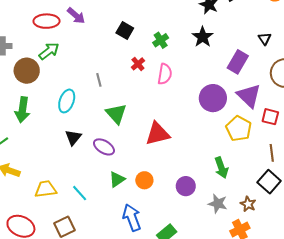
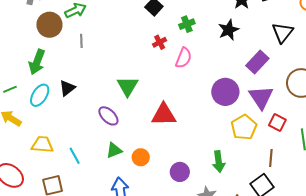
black triangle: (265, 39) -> (282, 33), moved, size x1.6
gray line: (99, 80) -> (81, 41), moved
cyan ellipse: (67, 101) -> (40, 95), moved
black triangle: (73, 137) -> (67, 88), moved

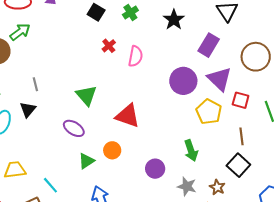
green cross: (187, 24) -> (130, 13), moved
gray line: (81, 41) -> (35, 84), moved
red triangle: (164, 115) -> (128, 116), turned 32
cyan line: (75, 156) -> (50, 185), moved
orange circle: (141, 157) -> (112, 150), moved

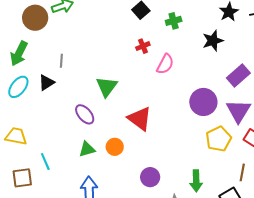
green arrow: (191, 151) -> (196, 181), moved

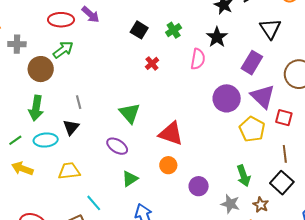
pink semicircle: (165, 64) -> (198, 59), moved
cyan ellipse: (18, 87) -> (46, 140), turned 65
yellow trapezoid: (16, 136) -> (69, 171), moved
orange circle: (115, 147) -> (168, 165), moved

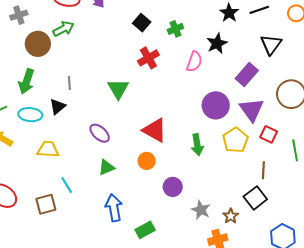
gray cross: (17, 44) -> (19, 15), turned -30
red cross: (152, 63) -> (148, 58), size x1.5
green triangle: (130, 113) -> (118, 89), moved
green arrow: (244, 176) -> (197, 145), moved

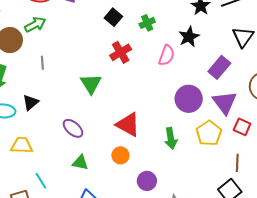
gray line: (69, 83) -> (42, 63), moved
green triangle: (106, 167) -> (80, 163), turned 36

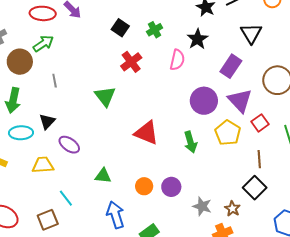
red square: (242, 127) -> (260, 123), turned 36
purple ellipse: (73, 128) -> (69, 145), moved
orange circle: (120, 155) -> (144, 186), moved

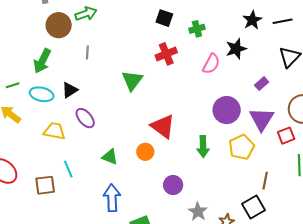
black square: (120, 28) -> (164, 18), turned -30
purple rectangle: (231, 66) -> (262, 84), size x0.6
red square: (260, 123) -> (286, 136), moved
orange circle: (144, 186) -> (145, 152), moved

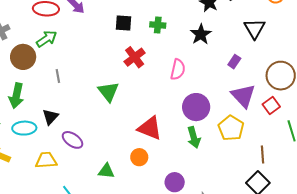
green cross: (197, 29) -> (158, 25), turned 35
pink semicircle: (211, 64) -> (178, 69), moved
purple circle: (227, 110) -> (196, 107), moved

